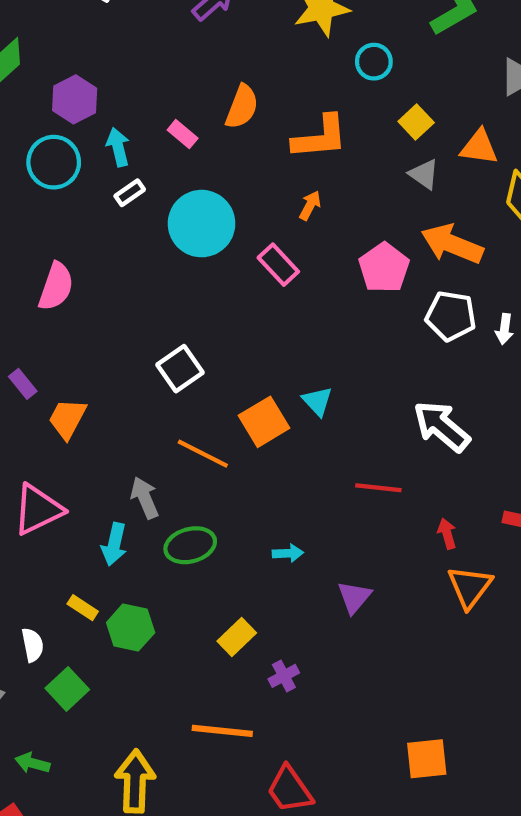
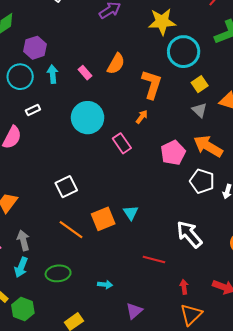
cyan circle: (374, 62) -> (184, 52), size x1.8
orange L-shape: (320, 137) -> (152, 84), turned -76
white rectangle: (130, 193) -> (33, 110), moved
gray arrow: (145, 498) -> (23, 240), moved

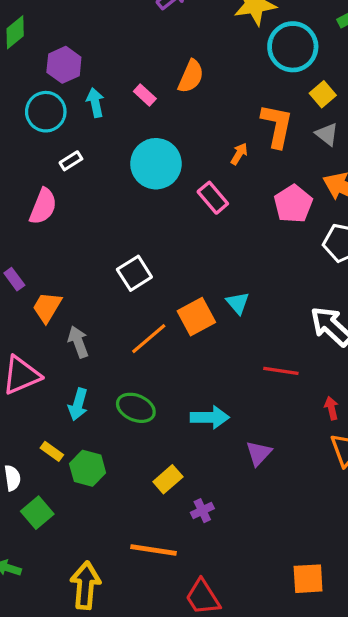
orange L-shape: (152, 84) -> (277, 126), moved
orange line: (71, 230) -> (149, 339), turned -70
gray arrow: (23, 240) -> (78, 342), moved
green ellipse: (58, 273) -> (136, 408), turned 35
cyan arrow: (105, 285) -> (210, 417), size x1.6

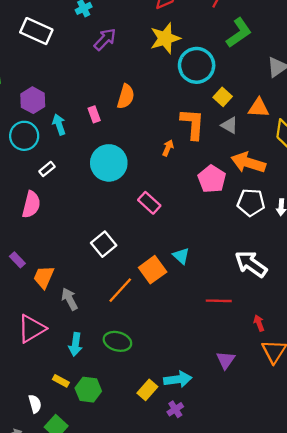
pink rectangle: (145, 95) -> (94, 114), turned 35
pink rectangle: (213, 198) -> (149, 203), moved
cyan arrow: (210, 417) -> (178, 379), moved
purple triangle: (259, 453) -> (226, 360), moved

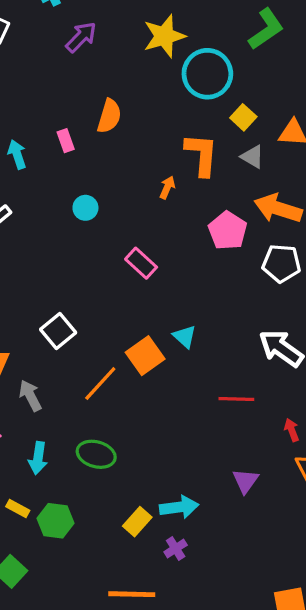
cyan circle: (109, 163) -> (85, 208), size x0.5
white square: (104, 244) -> (58, 331), moved

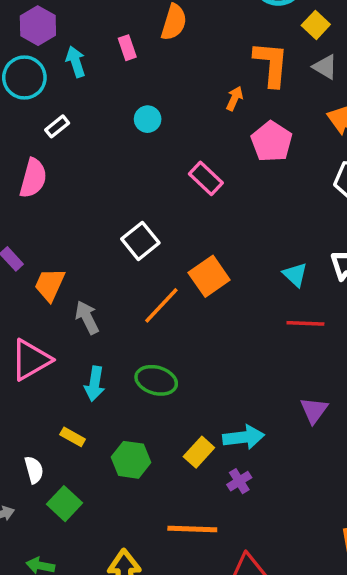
pink pentagon: (228, 231) -> (272, 142), moved
white square: (58, 331) -> (140, 241), moved
cyan triangle: (185, 337) -> (295, 275), moved
green hexagon: (56, 521) -> (131, 460), moved

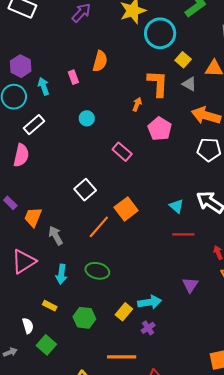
white rectangle: (57, 126) -> (34, 125), size x1.5

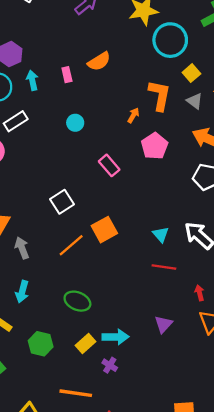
orange semicircle: (100, 61) -> (99, 61), turned 35
green ellipse: (97, 271) -> (77, 301), moved
purple cross: (148, 328) -> (110, 365), turned -32

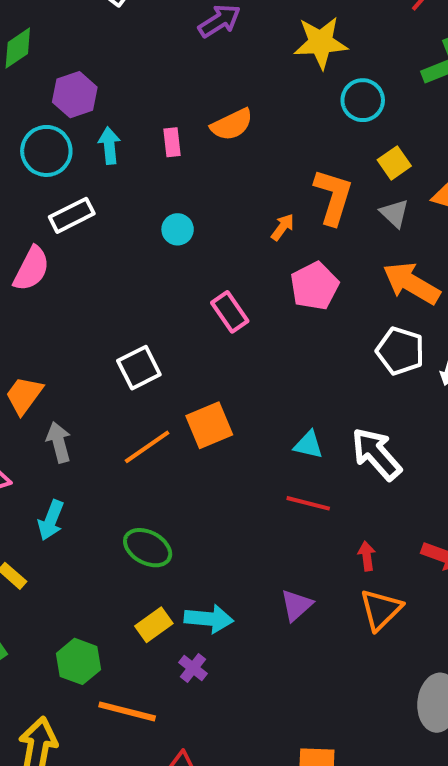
cyan circle: (170, 40) -> (363, 100), size x0.7
cyan triangle: (161, 235) -> (309, 445), turned -42
green hexagon: (41, 344) -> (79, 661), moved

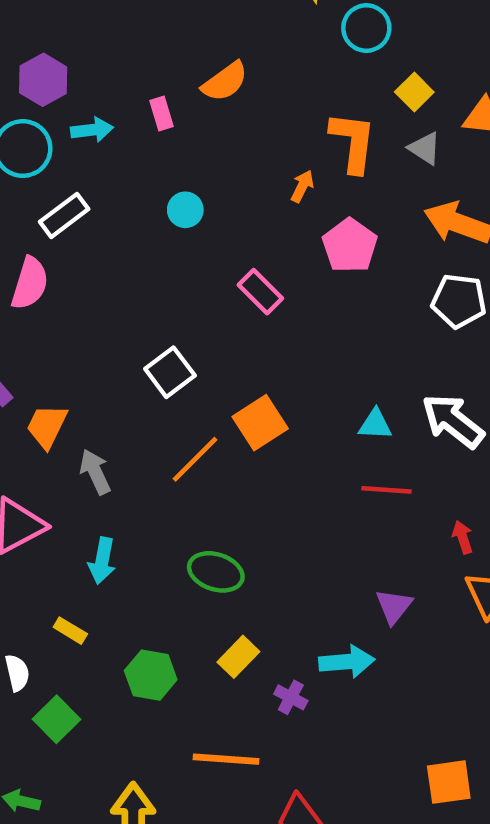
cyan arrow: (109, 146) -> (92, 130), turned 99
cyan arrow: (209, 619) -> (347, 662), moved
green hexagon: (79, 661) -> (151, 675), moved

